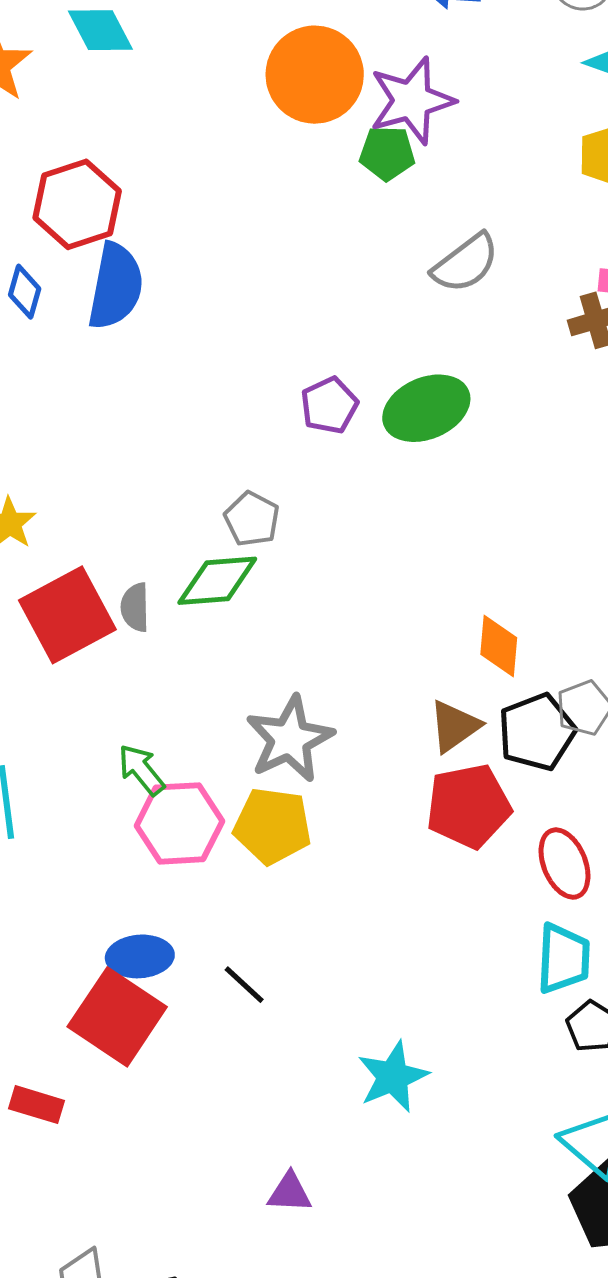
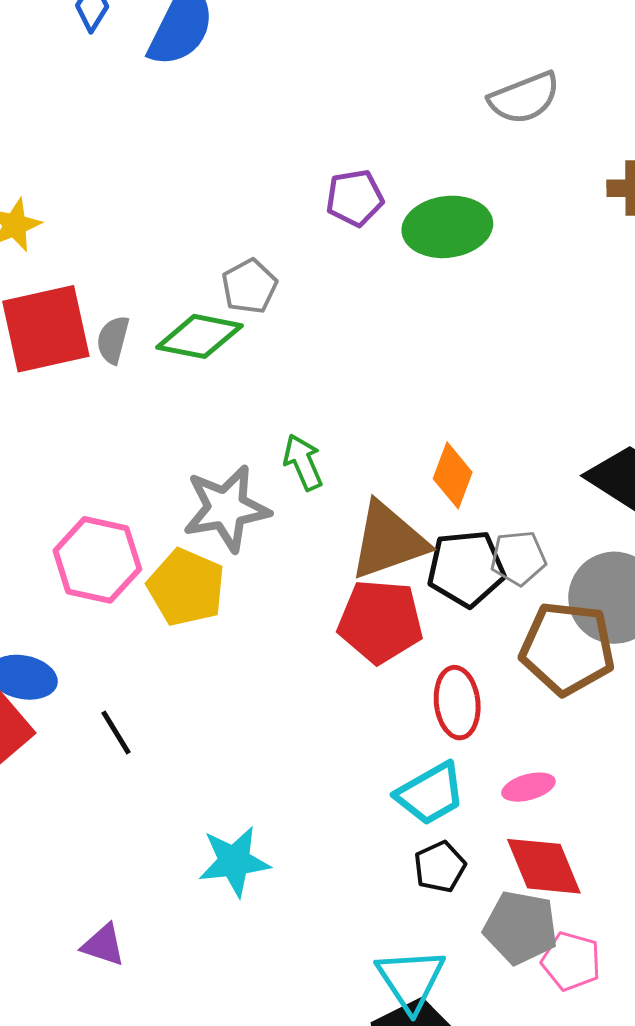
brown triangle: (454, 726) -> (388, 541), size x1.5
green arrow: (141, 770) -> (303, 462), moved
cyan trapezoid: (563, 958) -> (430, 794), turned 42

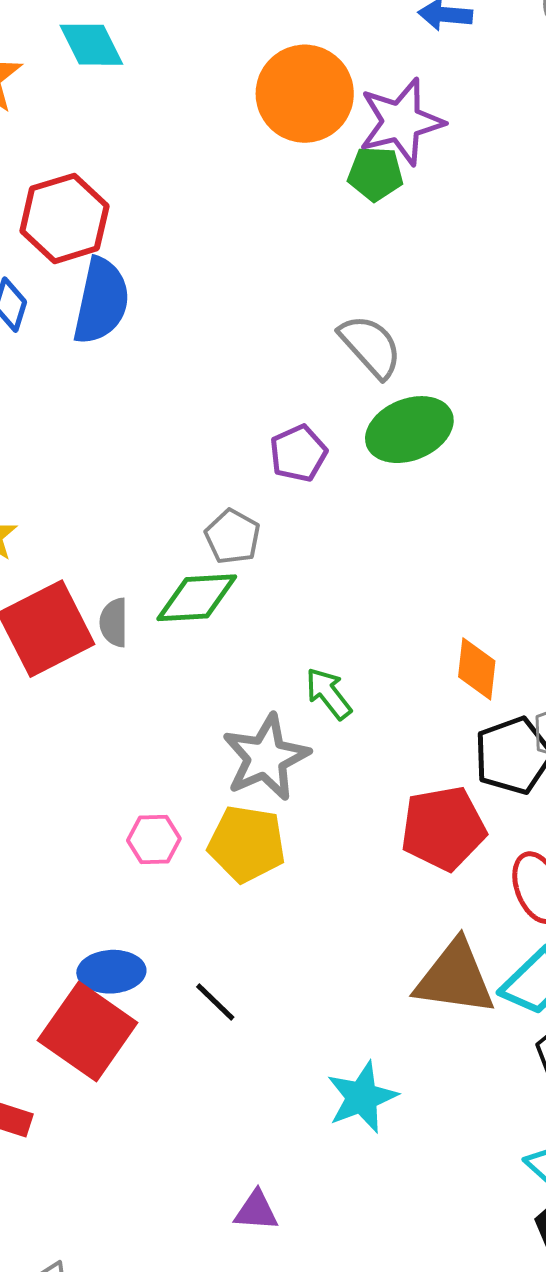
gray semicircle: (524, 98) -> (370, 346), moved, turned -96
purple pentagon: (355, 198) -> (298, 453), moved
brown triangle: (388, 541) -> (455, 978), moved, turned 42
pink hexagon: (97, 560) -> (154, 840), size x0.6

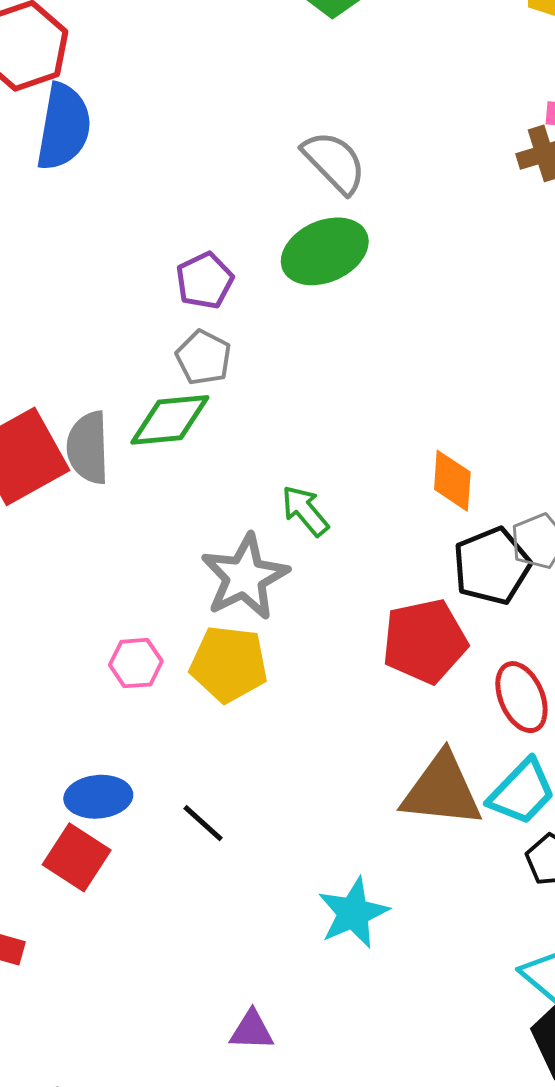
green ellipse: (409, 430) -> (325, 251), moved
purple pentagon: (298, 453) -> (205, 281), moved
gray semicircle: (114, 623) -> (88, 448), size x1.5
red square: (88, 1032) -> (77, 857), size x0.7

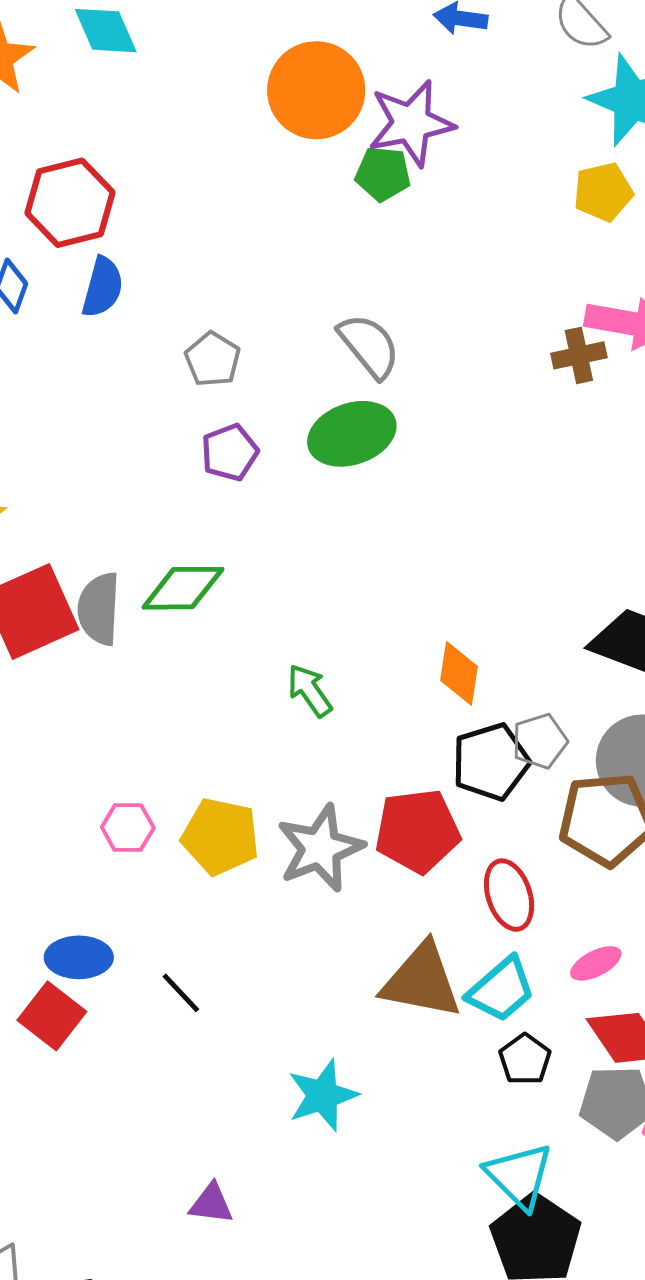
blue semicircle: (64, 127) -> (103, 287), size x0.7
gray pentagon: (203, 358) -> (213, 359), moved
gray star: (245, 577) -> (320, 848), moved

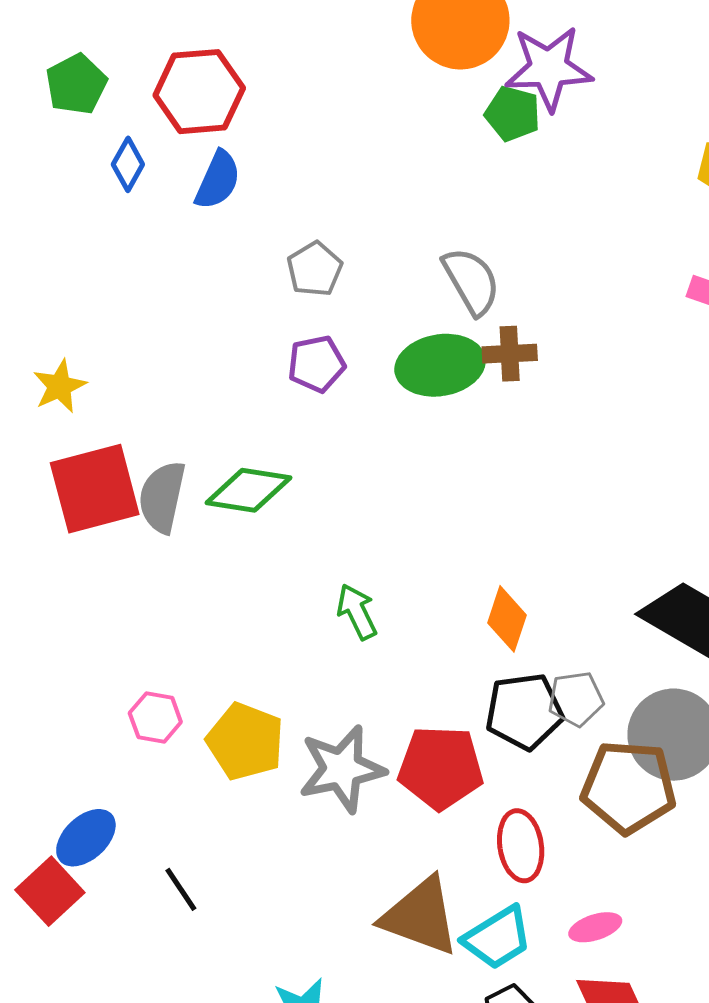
brown cross: (579, 355) -> (510, 354), moved
blue ellipse: (79, 957) -> (86, 838), turned -52

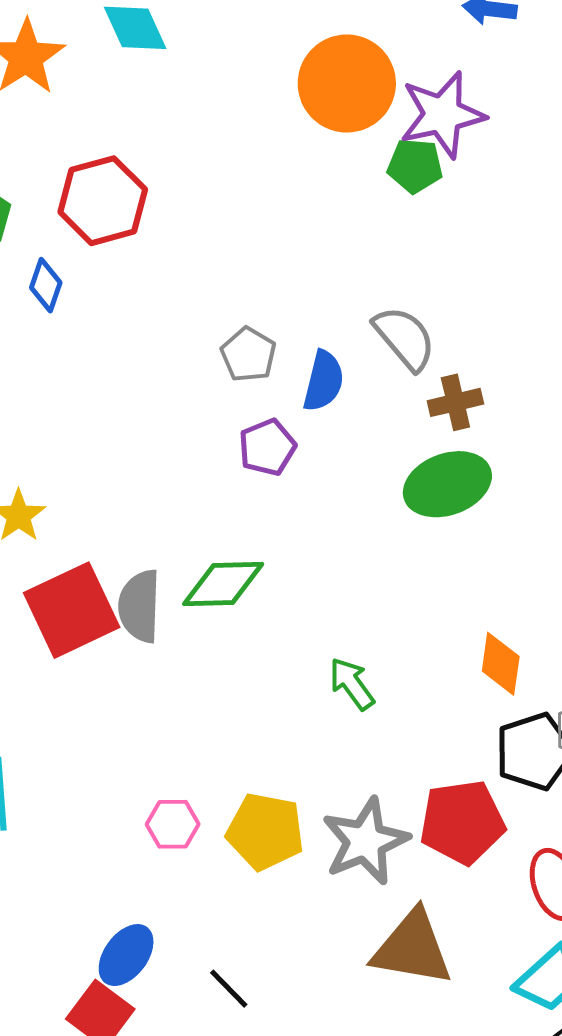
blue semicircle: (218, 180) -> (324, 381), moved
green ellipse: (440, 365) -> (447, 484), moved
brown triangle: (420, 916) -> (412, 948), moved

